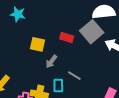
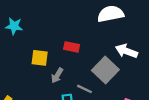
gray square: (92, 32) -> (105, 70), moved

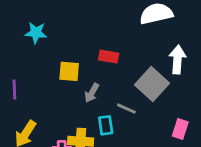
white arrow: (126, 51) -> (177, 59), turned 75

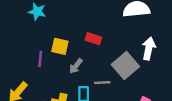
purple line: (14, 89) -> (40, 59), moved
gray line: (126, 109) -> (102, 83), turned -35

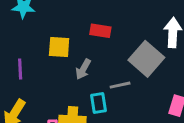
purple line: (40, 59) -> (20, 69), moved

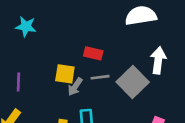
yellow square: (59, 47) -> (65, 74), moved
gray line: (120, 85) -> (100, 77), moved

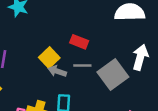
yellow square: (65, 74) -> (49, 58), turned 30
gray arrow: (75, 87) -> (57, 71), turned 66

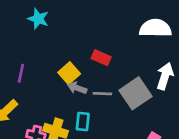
gray line: (82, 66) -> (102, 94), moved

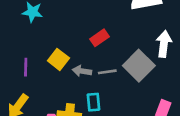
red rectangle: (101, 58) -> (99, 38), turned -48
yellow square: (69, 73) -> (58, 59), moved

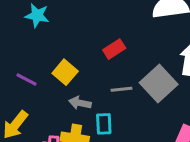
purple line: (26, 67) -> (26, 79), turned -66
gray arrow: (82, 71) -> (80, 103), moved

